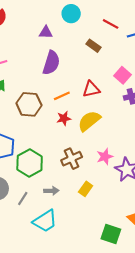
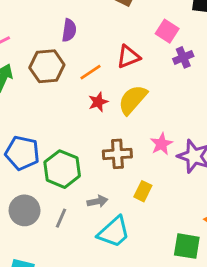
purple semicircle: (51, 63) -> (69, 30), size x0.7
brown hexagon: (29, 104) -> (47, 66), moved
brown cross: (72, 159) -> (117, 154), turned 30
cyan trapezoid: (45, 221) -> (114, 232), moved

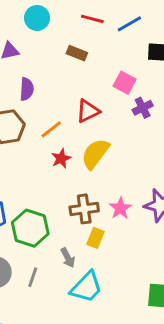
pink star: (161, 144) -> (120, 208), moved
yellow rectangle: (143, 191) -> (96, 238), moved
gray arrow: (97, 201) -> (68, 258), turned 78

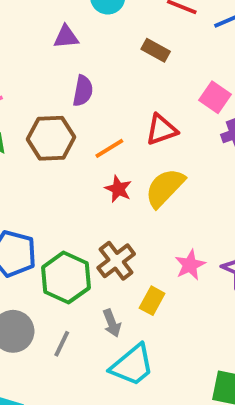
red star: (61, 158) -> (118, 189), turned -30
brown cross: (84, 209) -> (116, 261), moved, turned -36

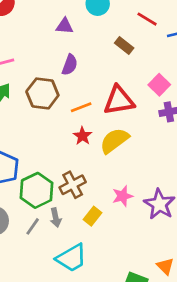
red triangle: (161, 130) -> (119, 101), size x1.4
gray arrow: (112, 323) -> (56, 218), moved
gray line: (62, 344) -> (33, 226), moved

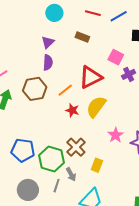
purple triangle: (65, 26) -> (48, 42), moved, turned -32
pink star: (123, 196) -> (116, 135), moved

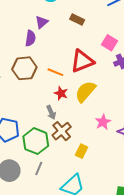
purple semicircle: (48, 62) -> (30, 38), moved
orange line: (65, 90) -> (55, 72), turned 56
gray arrow: (71, 174) -> (51, 112), moved

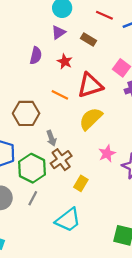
purple triangle: (42, 22) -> (58, 32), moved
brown hexagon: (24, 68) -> (26, 113), moved
red star: (61, 93) -> (65, 61), moved

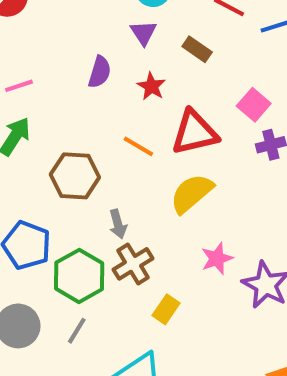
purple triangle: (58, 32) -> (143, 33), turned -32

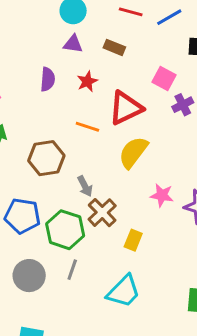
purple triangle: (143, 33) -> (73, 44), turned -36
red star: (151, 86) -> (87, 81), turned 30
pink star: (217, 258) -> (162, 195), turned -30

